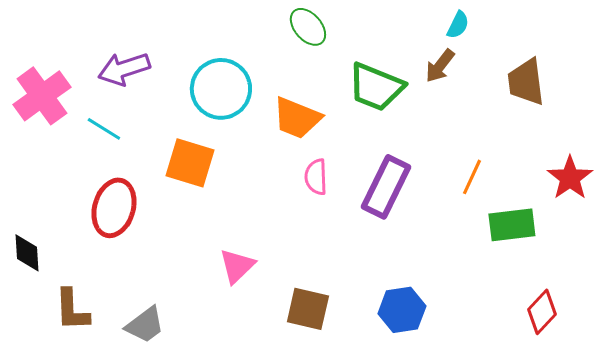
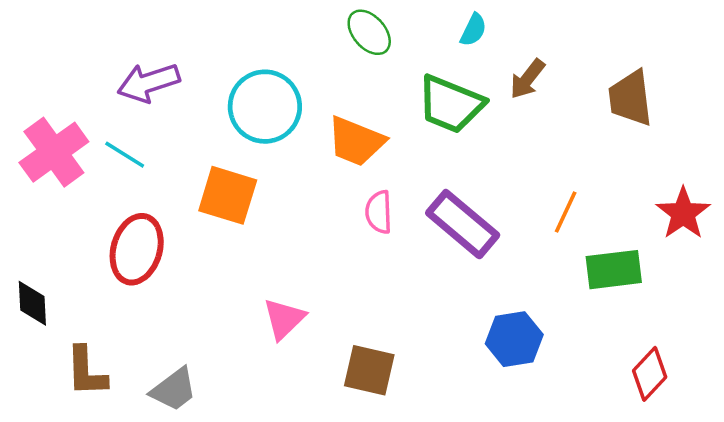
cyan semicircle: (458, 25) -> (473, 30), moved
pink cross: (42, 96) -> (54, 152), moved
purple rectangle: (386, 187) -> (463, 224), turned -76
blue hexagon: (402, 310) -> (514, 339), moved

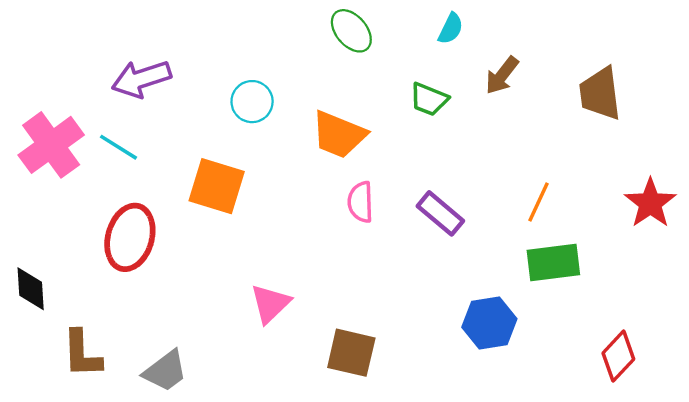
green trapezoid: (451, 104) -> (429, 99), size x0.6
cyan circle: (265, 107) -> (252, 102), size x0.6
purple rectangle: (463, 224) -> (440, 213), size x0.7
green rectangle: (614, 270) -> (553, 263), moved

